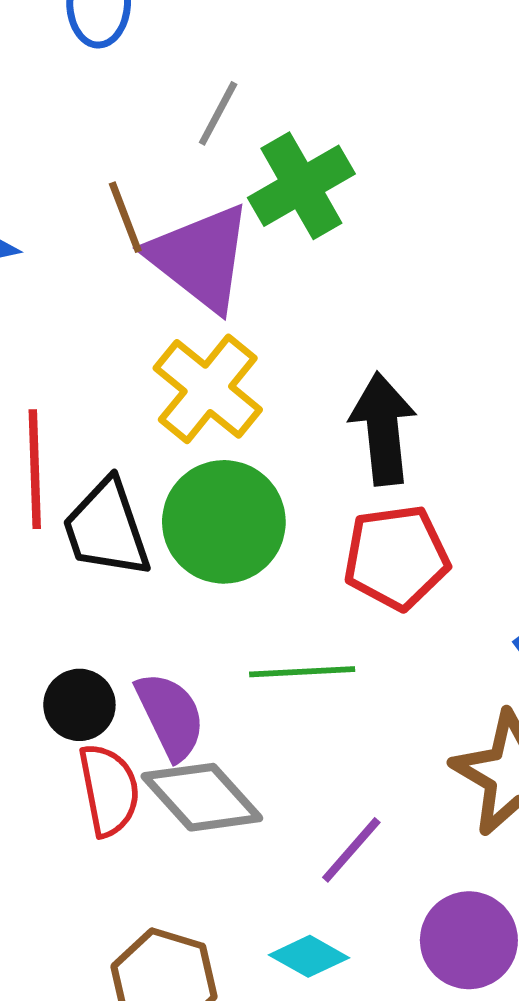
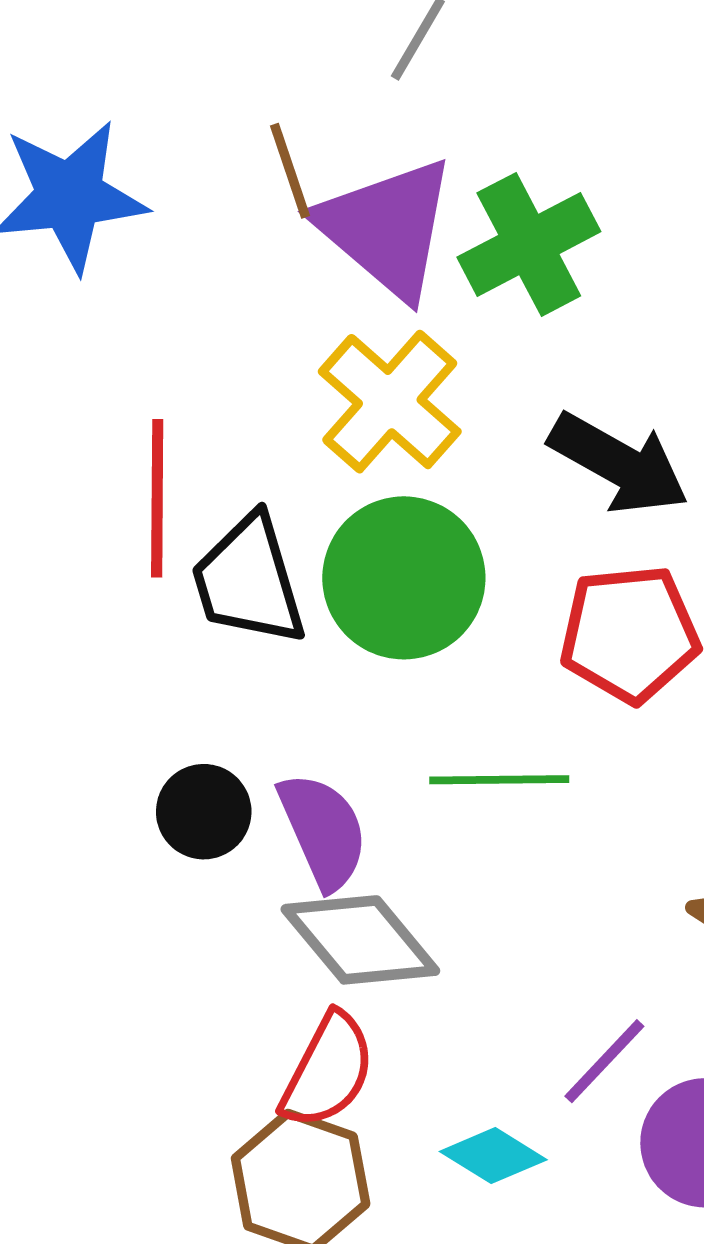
green cross: (301, 186) -> (529, 244), moved
black arrow: (383, 429) -> (619, 464), turned 123
red semicircle: (109, 790) -> (328, 1071), moved, turned 36
purple line: (351, 850) -> (604, 1061), moved

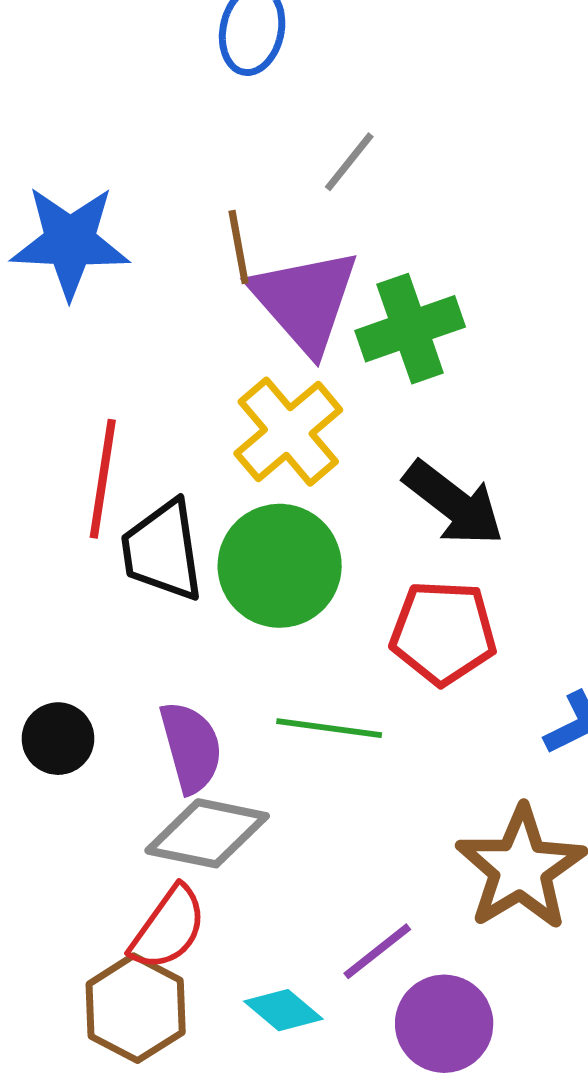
black circle: (204, 812) -> (58, 739), moved
gray diamond: (360, 940) -> (207, 833), turned -47

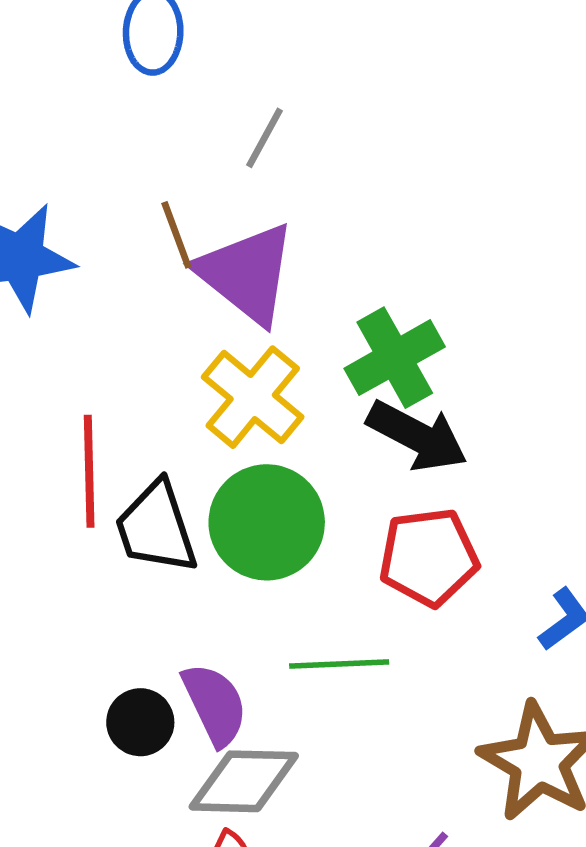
green cross: (410, 329) -> (395, 358), moved
black circle: (58, 739) -> (140, 722), moved

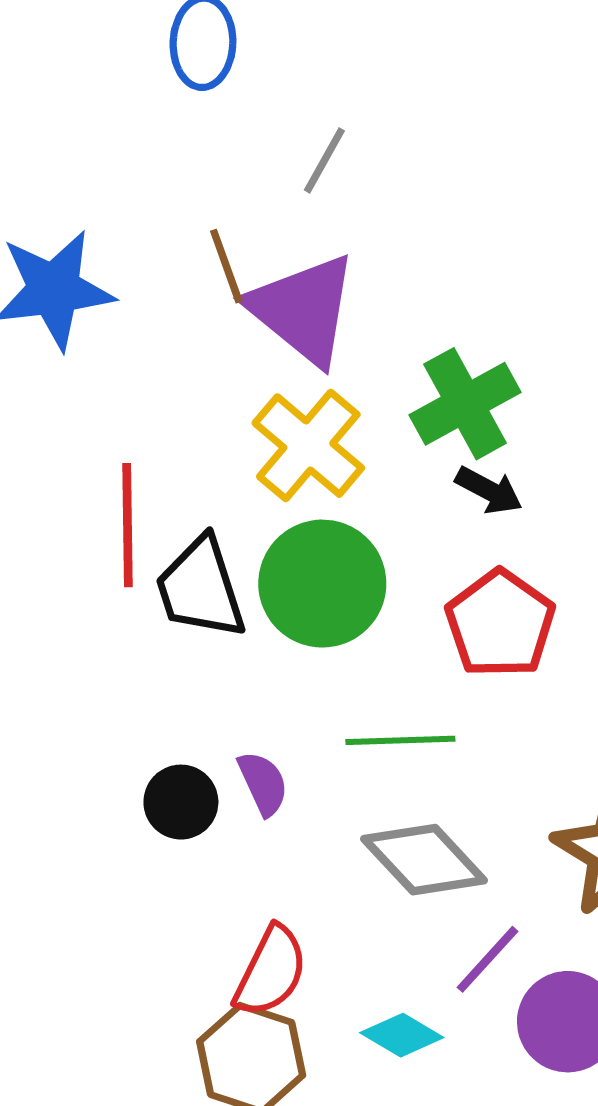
black arrow: (417, 436) -> (489, 490), size x0.6
red pentagon: (429, 557) -> (500, 624), turned -30
purple semicircle: (215, 704) -> (263, 783), size x0.7
gray diamond: (244, 781) -> (424, 860), moved, turned 45

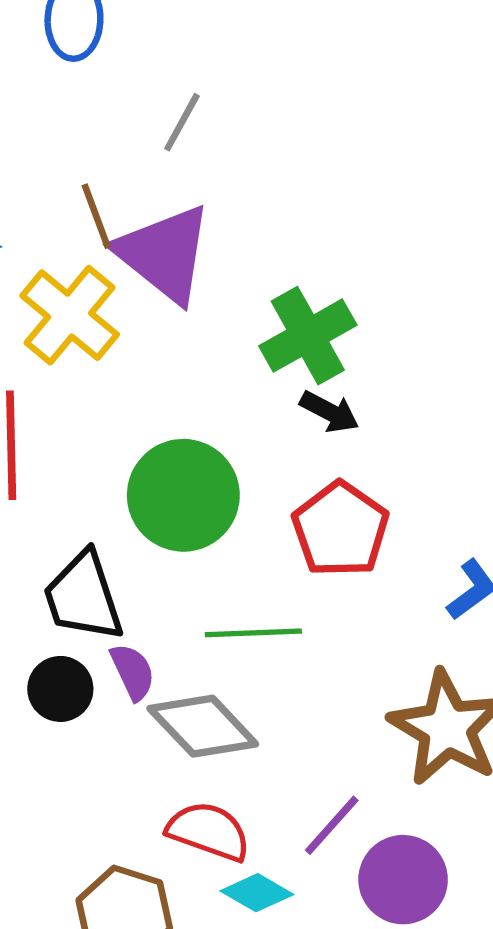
yellow cross: (308, 446) -> (70, 315), moved
black trapezoid: (201, 588) -> (83, 597), moved
gray diamond: (424, 860) -> (203, 726), moved
red semicircle: (271, 971) -> (209, 831), moved, turned -96

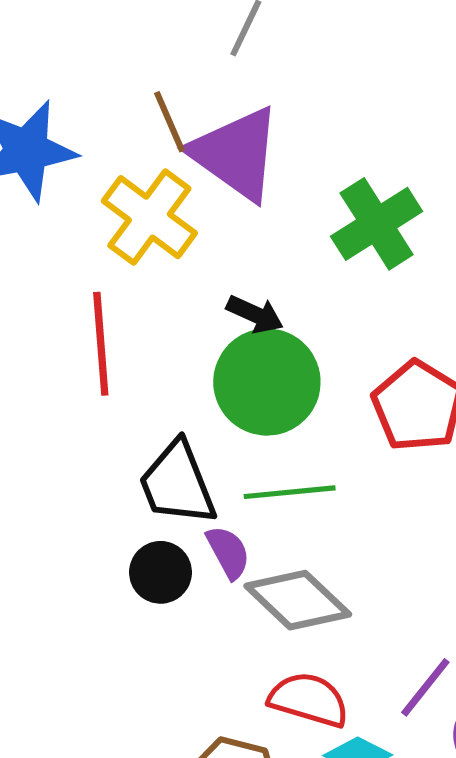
black arrow: (329, 412) -> (255, 314), moved
green line: (253, 633) -> (290, 492), moved

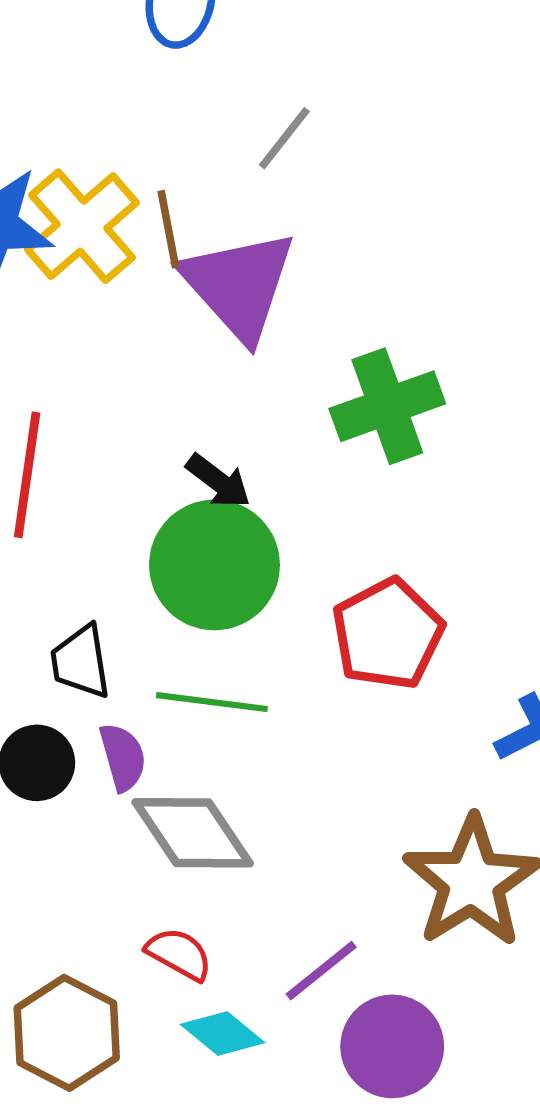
yellow cross: (149, 217) -> (82, 226), moved
black trapezoid: (177, 483) -> (81, 662), size x0.7
red semicircle: (309, 700) -> (179, 954), size x0.7

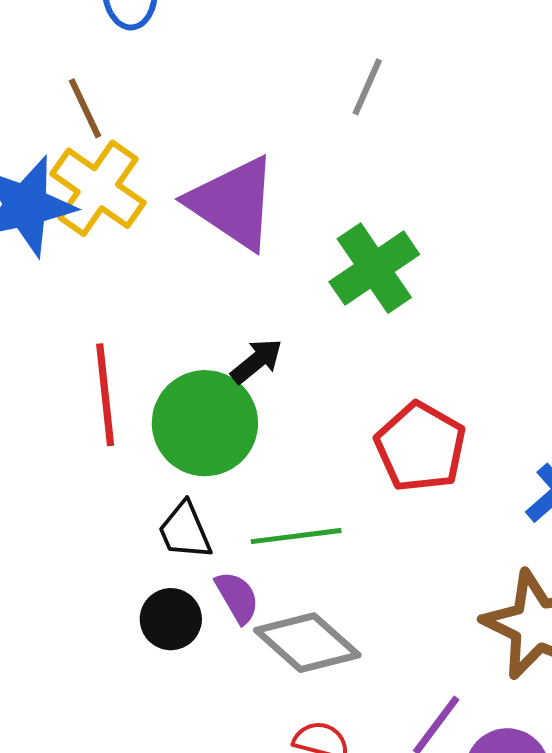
gray line: (284, 138) -> (367, 87), moved
brown line: (168, 229) -> (85, 108), moved
black arrow: (218, 481) -> (257, 361), turned -62
green circle: (215, 565) -> (205, 423), moved

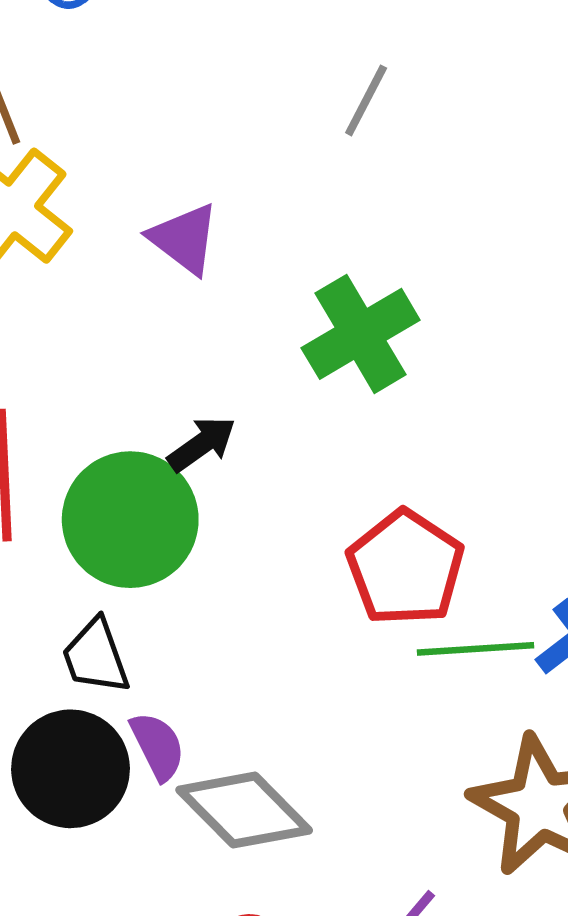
purple triangle: (233, 203) -> (184, 239), size x0.6
green line: (296, 536) -> (476, 649), moved
black circle: (171, 619) -> (71, 769), size x1.5

